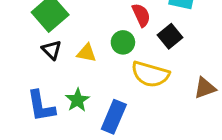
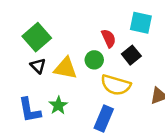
yellow triangle: (87, 53) -> (65, 68), size x1.5
blue rectangle: (114, 117) -> (104, 119), moved

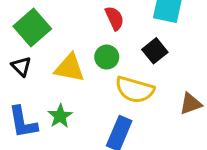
red semicircle: (109, 38) -> (114, 18), moved
black triangle: (38, 66) -> (21, 66), moved

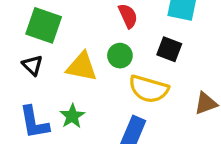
green square: (32, 28) -> (44, 25), turned -30
black square: (155, 51) -> (169, 49), turned -30

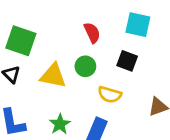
yellow semicircle: (149, 89) -> (110, 95), size x0.7
green star: (72, 116) -> (60, 124), moved

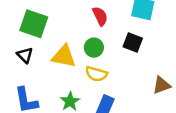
yellow semicircle: (110, 95) -> (96, 74), moved

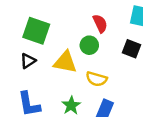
green circle: (94, 48) -> (89, 45), moved
black triangle: (25, 55) -> (28, 61), turned 42

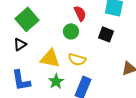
green square: (36, 31) -> (27, 19), turned 30
yellow triangle: (65, 62) -> (50, 58), moved

